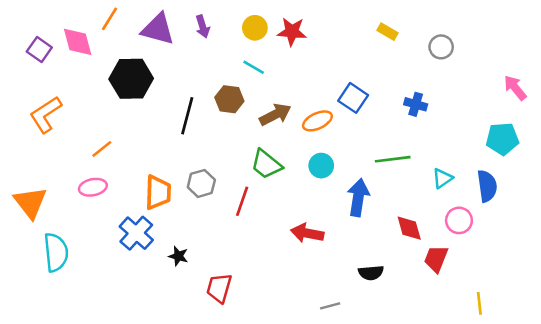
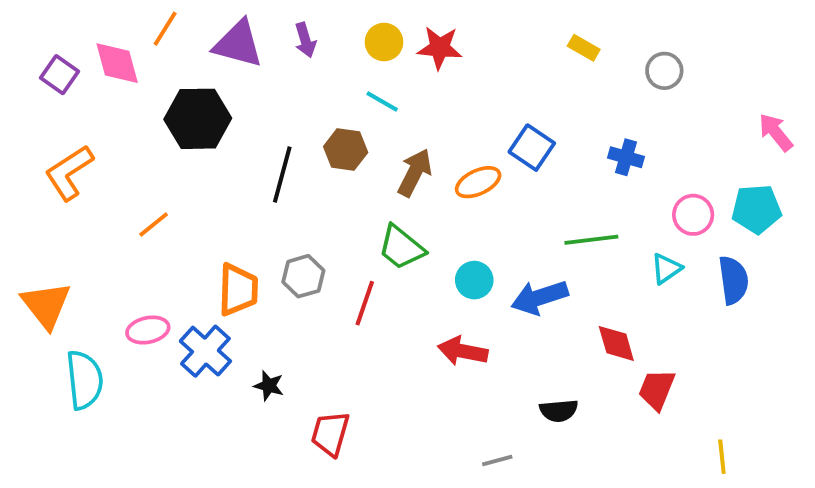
brown arrow: (275, 115) -> (415, 173), turned -36
cyan circle: (321, 166) -> (474, 280), moved
pink ellipse: (93, 187) -> (148, 330), moved
blue arrow: (358, 197) -> (540, 297), turned -117
pink circle: (459, 220) -> (693, 215), moved

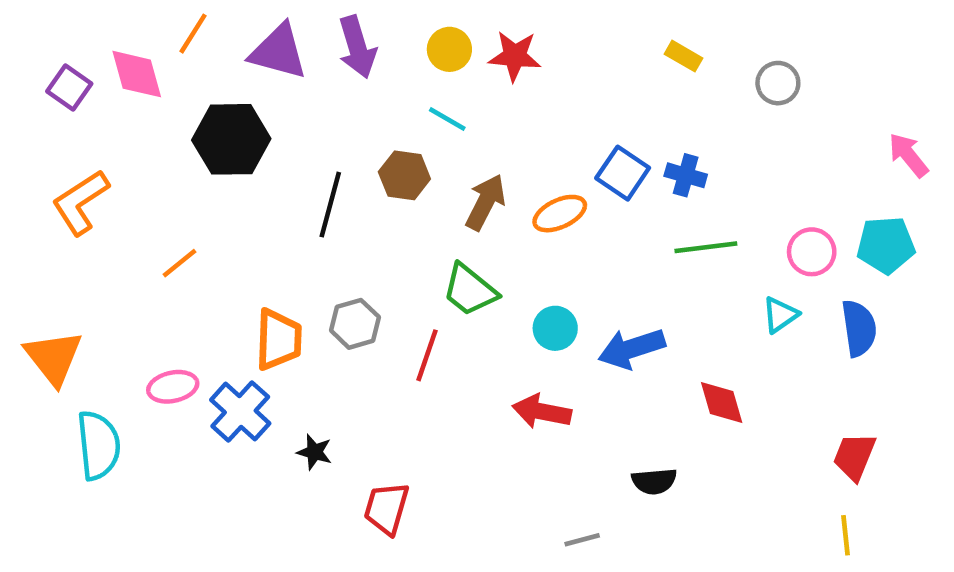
purple arrow: (305, 40) -> (357, 47), size x1.5
blue cross: (626, 157) -> (686, 175), moved
green line: (591, 240) -> (706, 247), moved
red trapezoid: (657, 390) -> (854, 457), moved

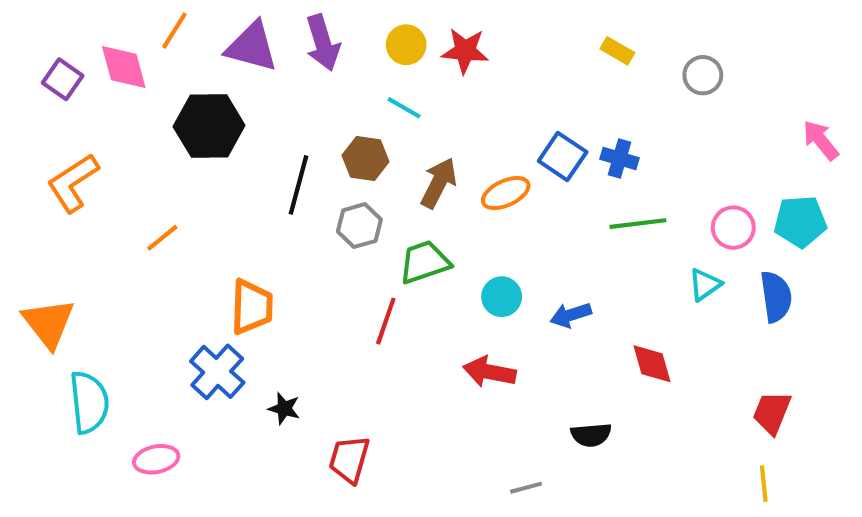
green trapezoid: (470, 290) -> (424, 262), turned 122
gray hexagon: (355, 324) -> (359, 226), moved
blue arrow: (632, 349) -> (571, 315), size x0.7
pink ellipse: (173, 387) -> (156, 459), moved

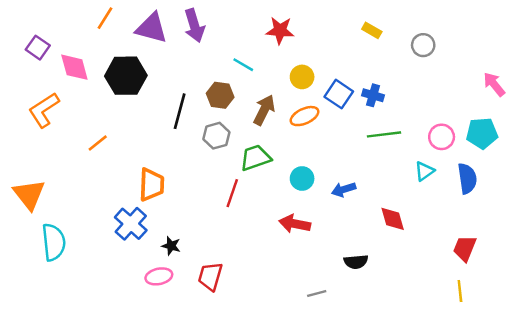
yellow circle: (406, 45) -> (302, 77), moved
pink diamond: (124, 67) -> (74, 67), moved
pink ellipse: (156, 459) -> (159, 276), moved

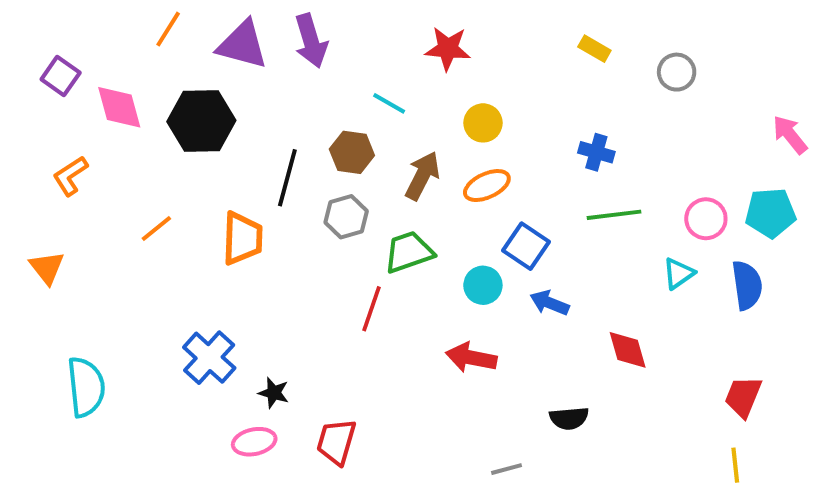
blue square: (339, 94) -> (526, 246), moved
orange L-shape: (44, 110) -> (70, 176), size x0.7
orange trapezoid: (152, 185) -> (242, 238), moved
blue arrow: (344, 190) -> (549, 303), turned 40
orange triangle: (29, 194) -> (47, 268), moved, size x0.7

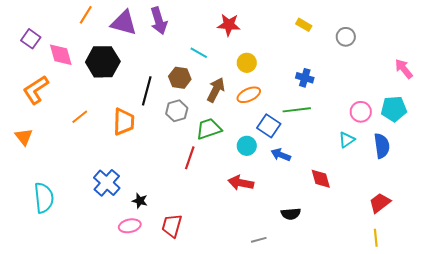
orange L-shape: (70, 176) -> (36, 90), size x1.4
green line: (614, 215) -> (297, 110), moved
red trapezoid: (743, 397) -> (380, 203), turned 30

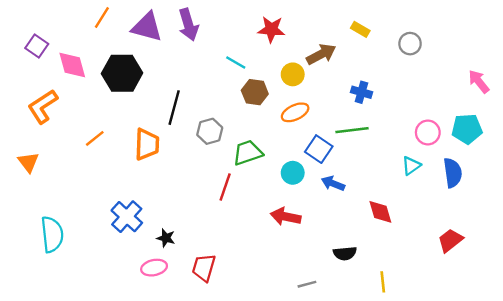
brown hexagon: (180, 78) -> (255, 92), moved
brown arrow: (216, 90) -> (321, 54), moved, turned 35
yellow line: (376, 238) -> (383, 282), moved

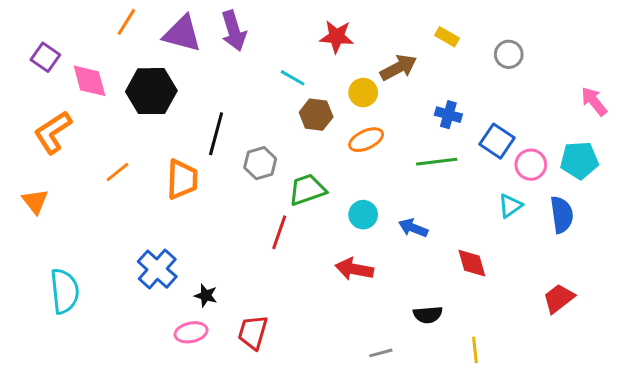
blue square: (319, 149) -> (497, 141), moved

